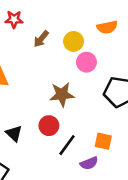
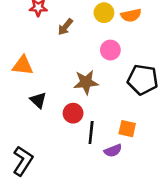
yellow circle: (74, 41) -> (104, 13), moved
black triangle: (14, 133) -> (38, 100), moved
black line: (67, 145) -> (91, 133), turned -30

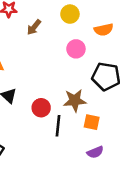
orange semicircle: (131, 15) -> (104, 30), moved
brown star: (86, 82) -> (75, 101), moved
purple semicircle: (113, 151) -> (95, 152), moved

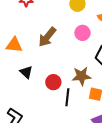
brown arrow: (34, 27) -> (47, 37), moved, size x1.5

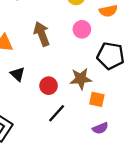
brown arrow: (47, 37) -> (42, 34), turned 120
black line: (67, 97) -> (57, 113), moved, turned 36

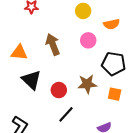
black triangle: (18, 74) -> (31, 80), size x1.5
orange square: (97, 99) -> (115, 94), moved

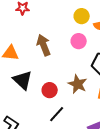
yellow circle: (83, 11) -> (82, 16), moved
brown star: (87, 84) -> (78, 84), turned 30

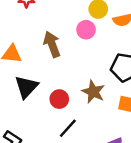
pink circle: (79, 41) -> (86, 30), moved
black triangle: (23, 80) -> (26, 87), turned 30

